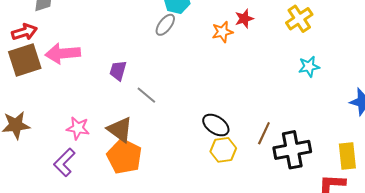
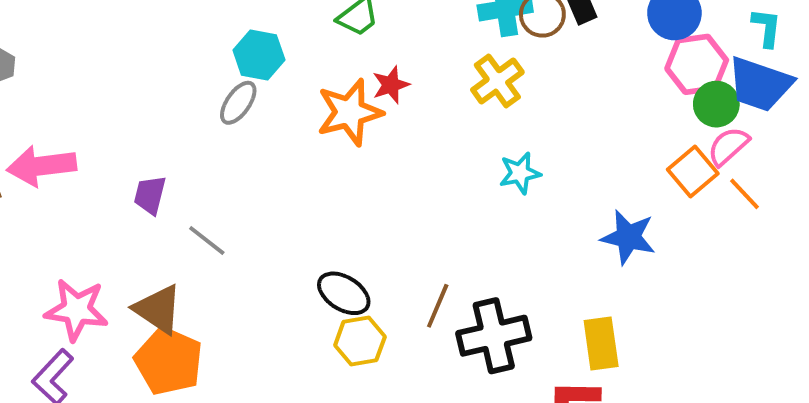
orange star: (222, 32) -> (349, 112), size x1.6
pink star: (78, 128) -> (76, 310), size x1.4

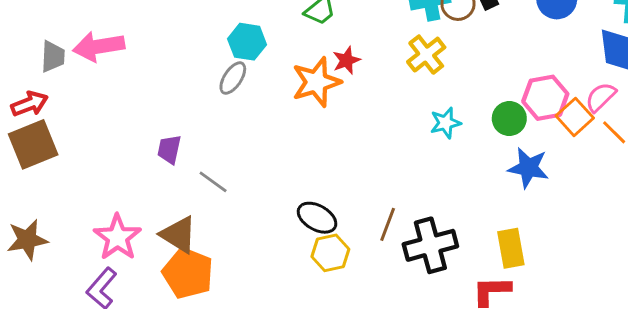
pink hexagon: (697, 64) -> (545, 98), moved
green circle: (716, 104) -> (509, 118), moved
pink arrow: (41, 166) -> (99, 46), moved
pink star: (76, 310) -> (117, 237), turned 30

